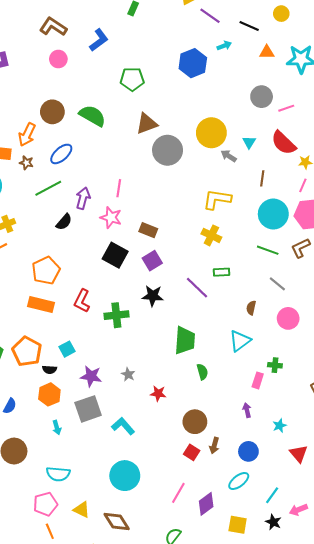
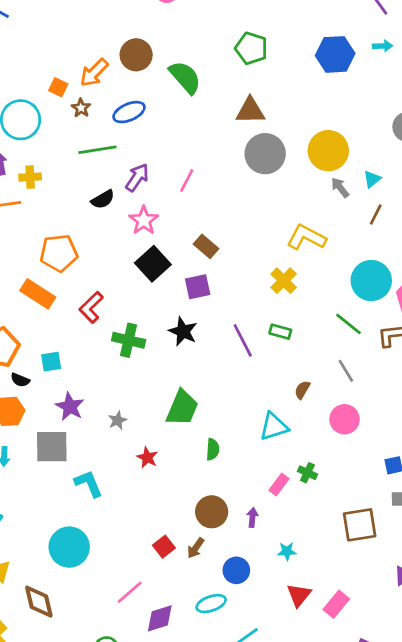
brown line: (262, 178) -> (376, 215), moved
pink star: (111, 217) -> (144, 220), moved
green trapezoid: (185, 340) -> (182, 408), moved
brown circle: (195, 422) -> (212, 512), moved

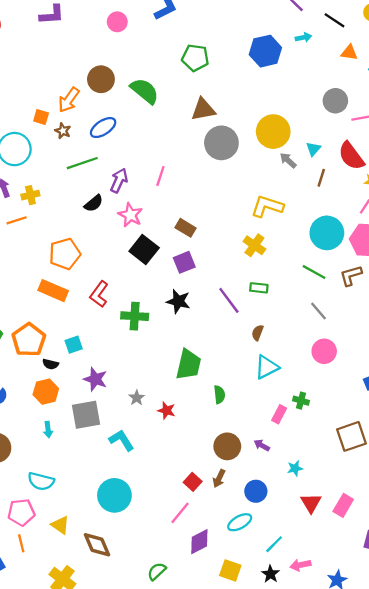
brown semicircle: (302, 390) -> (258, 333), moved
gray star: (117, 420) -> (137, 398), moved
purple arrow: (252, 517) -> (262, 445), turned -56
pink line: (130, 592) -> (180, 513), moved

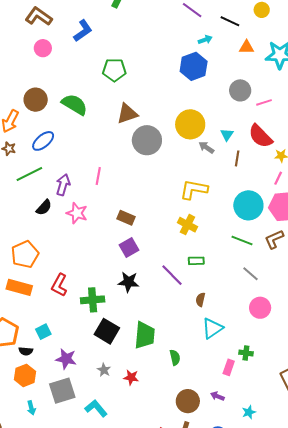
blue hexagon: (265, 51) -> (194, 66), moved
black square: (144, 249) -> (107, 331), moved

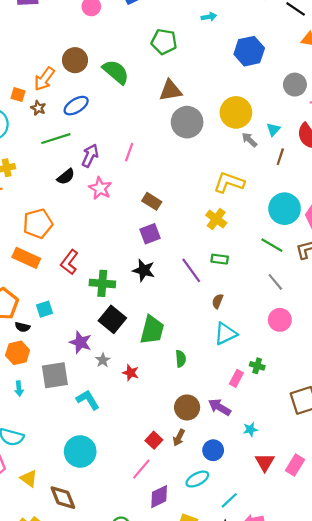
cyan arrow: (205, 40) -> (209, 17), moved
purple star: (66, 359) -> (80, 342), moved
purple arrow: (217, 396) -> (219, 407), size x1.5

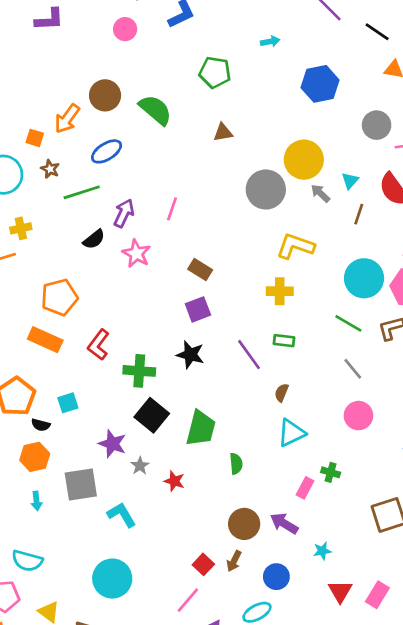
brown triangle: (170, 90) -> (223, 133), size x0.7
brown star: (38, 108) -> (50, 169), moved
gray circle: (187, 122) -> (266, 189), moved
yellow cross: (216, 219) -> (280, 291), turned -36

